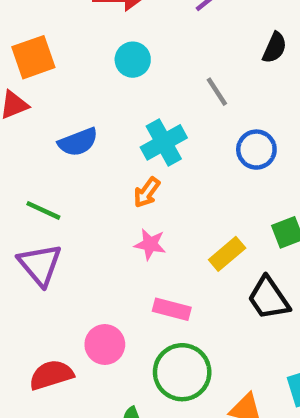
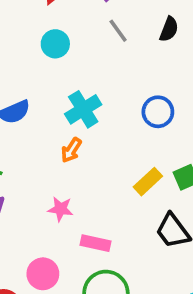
gray line: (217, 92) -> (118, 31), moved
pink star: (150, 244) -> (61, 209), moved
yellow rectangle: (227, 254) -> (148, 182), moved

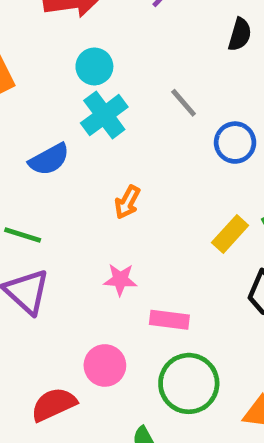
gray line: (118, 31) -> (184, 103), moved
cyan cross: (83, 109) -> (104, 115), moved

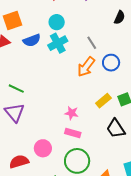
blue semicircle: (49, 159) -> (32, 40), moved
orange arrow: (127, 202) -> (86, 67), moved, size x1.5
pink star: (120, 280) -> (72, 113), moved

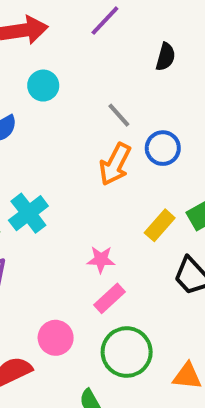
cyan cross: (58, 43) -> (28, 213), moved
pink rectangle: (73, 133) -> (109, 298), turned -49

